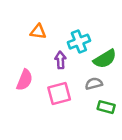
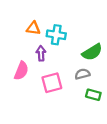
cyan cross: (79, 42) -> (56, 35), moved, turned 30
purple arrow: (60, 60) -> (41, 53), moved

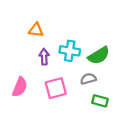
cyan cross: (56, 35) -> (70, 51), moved
pink semicircle: (21, 71) -> (20, 87), moved

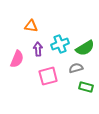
cyan cross: (70, 51) -> (60, 44), turned -30
pink semicircle: (20, 87) -> (17, 59), moved

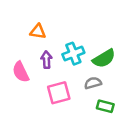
pink semicircle: (17, 59) -> (21, 72), turned 132

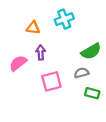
cyan cross: (73, 54) -> (64, 19), moved
pink semicircle: (21, 72) -> (18, 63), turned 78

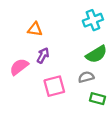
cyan cross: (64, 19) -> (93, 20), moved
purple arrow: (41, 52) -> (43, 55), turned 32

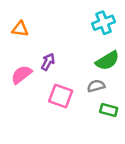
orange triangle: (35, 29) -> (20, 29), moved
pink square: (54, 86) -> (61, 96), turned 35

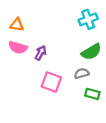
pink semicircle: (21, 75) -> (18, 47), moved, turned -126

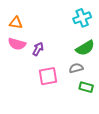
pink square: (51, 82) -> (48, 76), turned -30

